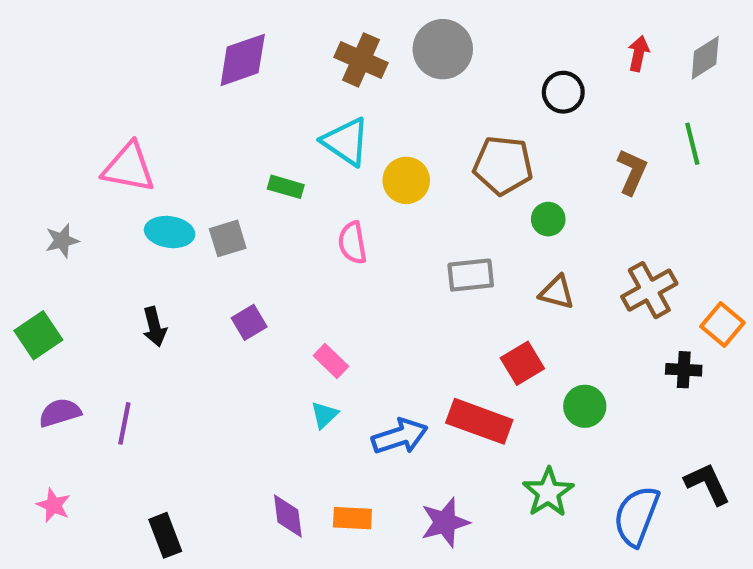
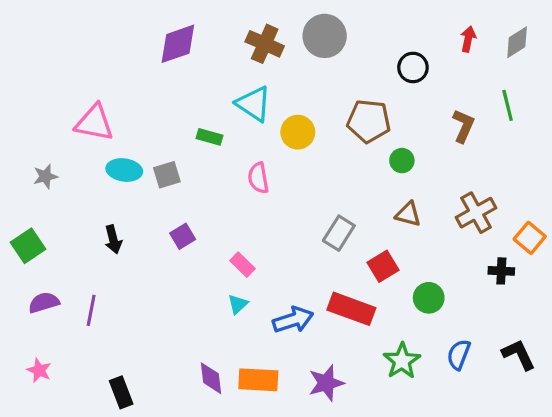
gray rectangle: (471, 275) -> (339, 233), moved, turned -52
blue semicircle: (636, 516) -> (459, 355), moved, size x0.7
orange rectangle: (352, 518) -> (258, 380), size x1.4

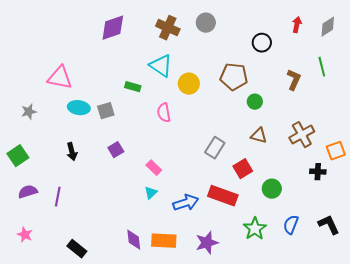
gray circle: (325, 36) -> (206, 23), size x0.7
orange square: (530, 238) -> (336, 151), turned 30
black rectangle: (121, 392) -> (77, 249), turned -30

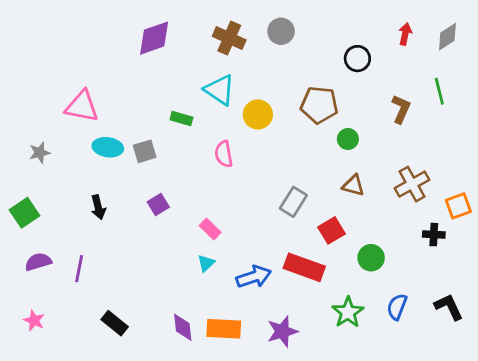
black rectangle: (77, 249) -> (115, 323), moved

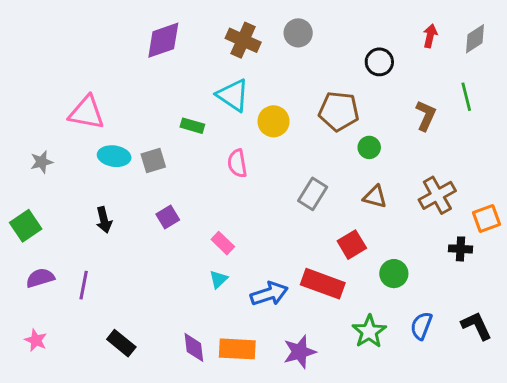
gray rectangle: (293, 202) -> (313, 194), moved

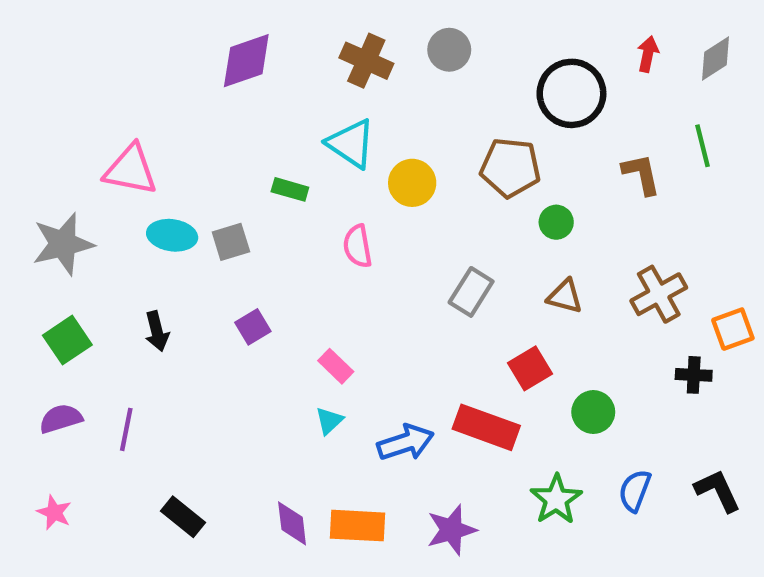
black circle: (379, 62) -> (571, 93), size x1.6
brown L-shape: (426, 116) -> (641, 174), turned -36
gray star: (42, 162) -> (63, 244), size x1.8
green square: (26, 226) -> (67, 340), moved

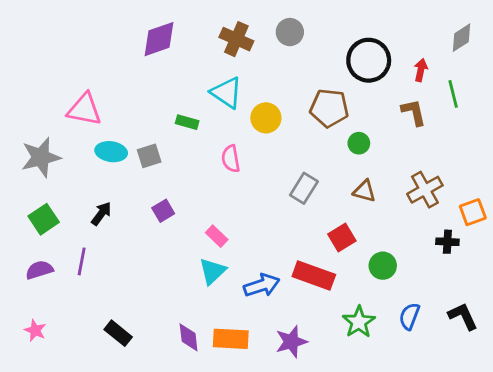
red arrow: (648, 54) -> (421, 70), moved
black arrow: (157, 331) -> (101, 214), turned -130
cyan triangle: (329, 421) -> (212, 271), size x1.5
purple line: (126, 429) -> (82, 261), moved

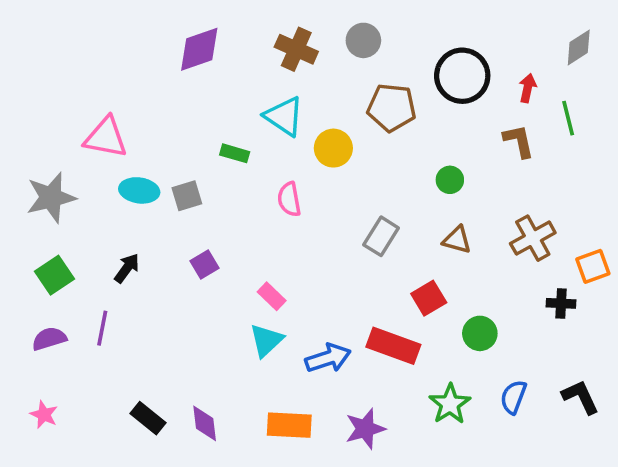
brown pentagon: (329, 108) -> (392, 107), moved
purple diamond: (189, 337) -> (205, 423), moved

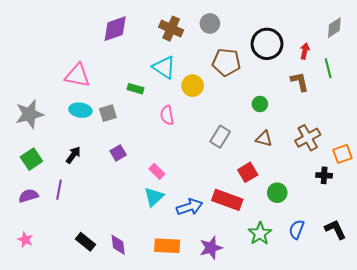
pink triangle: (106, 137) -> (77, 75), moved

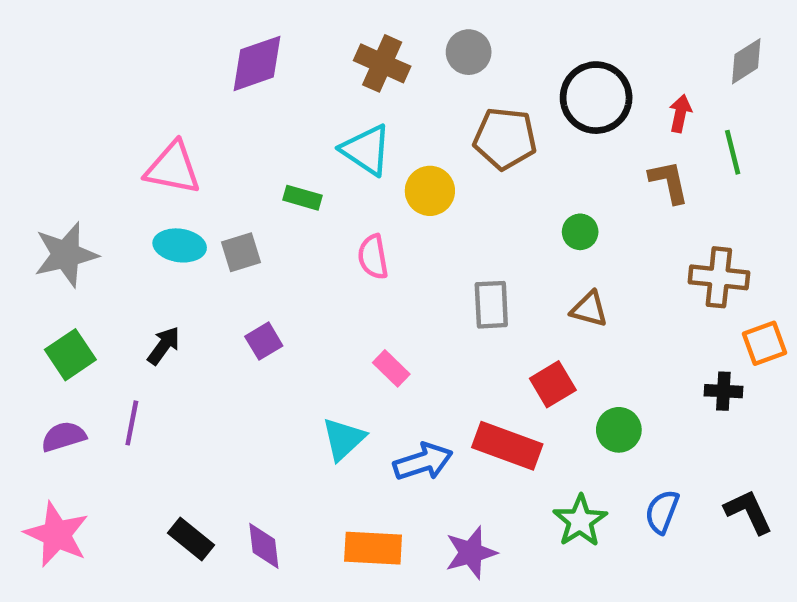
gray rectangle: (220, 137) -> (491, 305), turned -35
brown cross: (308, 138) -> (719, 277), moved, turned 35
pink rectangle: (157, 171) -> (391, 368), moved
pink star: (25, 240) -> (57, 534), size x1.8

